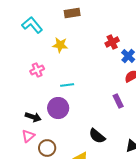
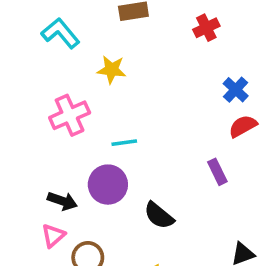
red cross: (112, 42) -> (206, 28), moved
pink cross: (37, 70) -> (70, 115), size x1.5
black semicircle: (97, 136) -> (159, 216), moved

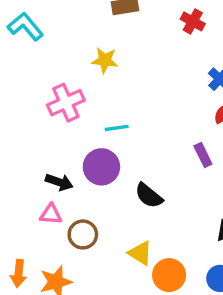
red cross: (206, 28) -> (193, 21), turned -35
cyan L-shape: (60, 33) -> (25, 27), moved
pink triangle: (53, 236) -> (51, 214), turned 45

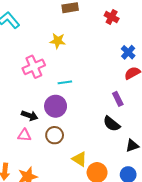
black semicircle: (149, 196) -> (112, 124), moved
brown circle: (83, 234) -> (55, 135), moved

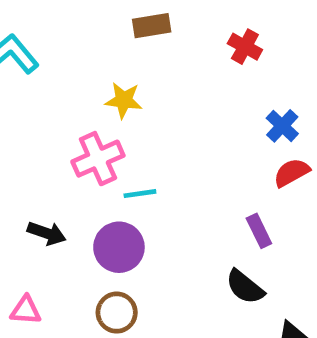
pink cross: (34, 67) -> (98, 159), moved
black arrow: (30, 115) -> (47, 233), moved
pink triangle: (24, 135) -> (26, 310), moved

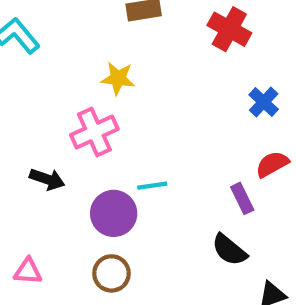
red cross: (245, 47) -> (229, 29), size x1.4
red semicircle: (292, 173) -> (272, 164), moved
cyan line: (140, 194) -> (152, 186), moved
black arrow: (47, 233) -> (47, 179), moved

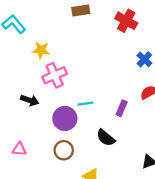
yellow star: (118, 78) -> (41, 50), moved
purple rectangle: (242, 198) -> (122, 108), moved, turned 49
black semicircle: (229, 250) -> (106, 138), moved

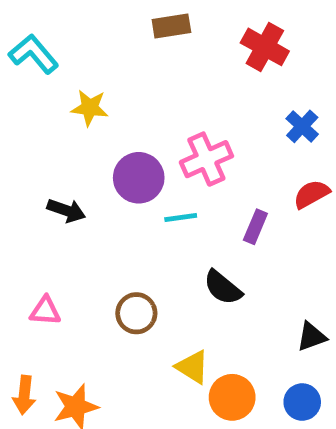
pink cross: (55, 75) -> (206, 159), moved
purple circle: (65, 118) -> (139, 178), moved

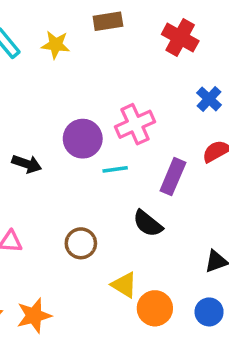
yellow star: (90, 108) -> (56, 45), moved
purple rectangle: (255, 227) -> (173, 177), size x1.4

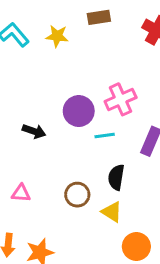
black semicircle: (148, 223) -> (116, 177), moved, turned 60
yellow triangle: (124, 285) -> (112, 212), moved

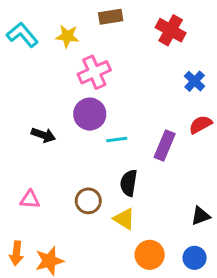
pink cross: (121, 99) -> (94, 72), moved

